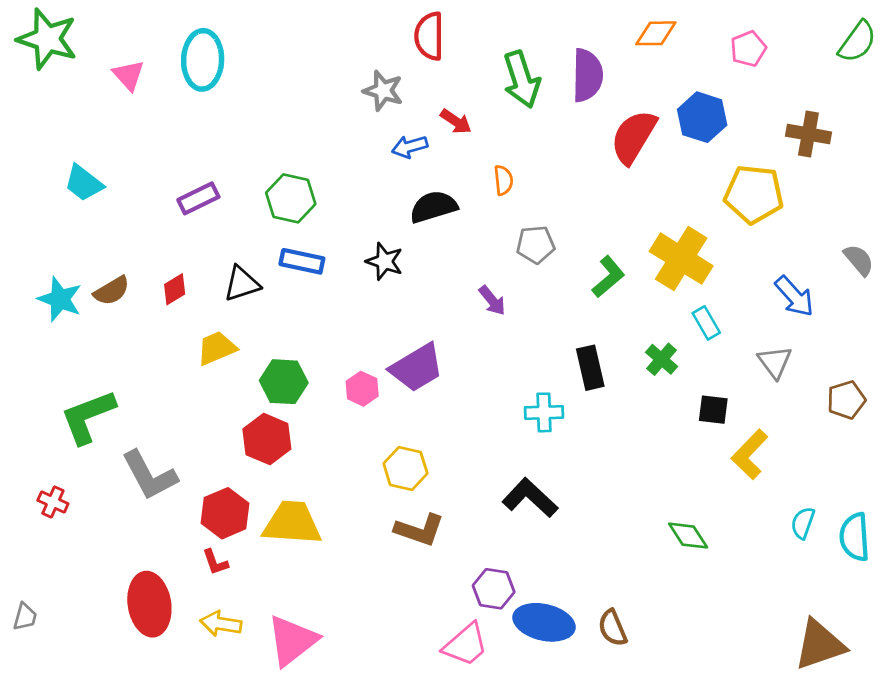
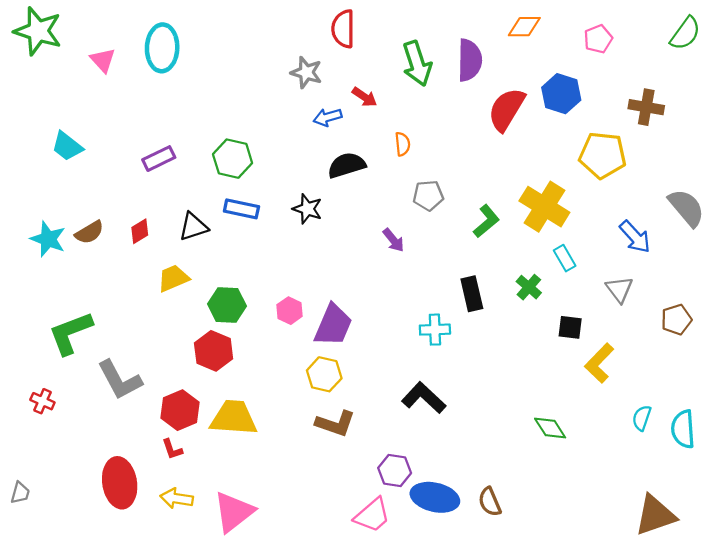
gray semicircle: (859, 260) -> (686, 208), size x1.5
purple trapezoid: (417, 368) -> (333, 325), moved, turned -36

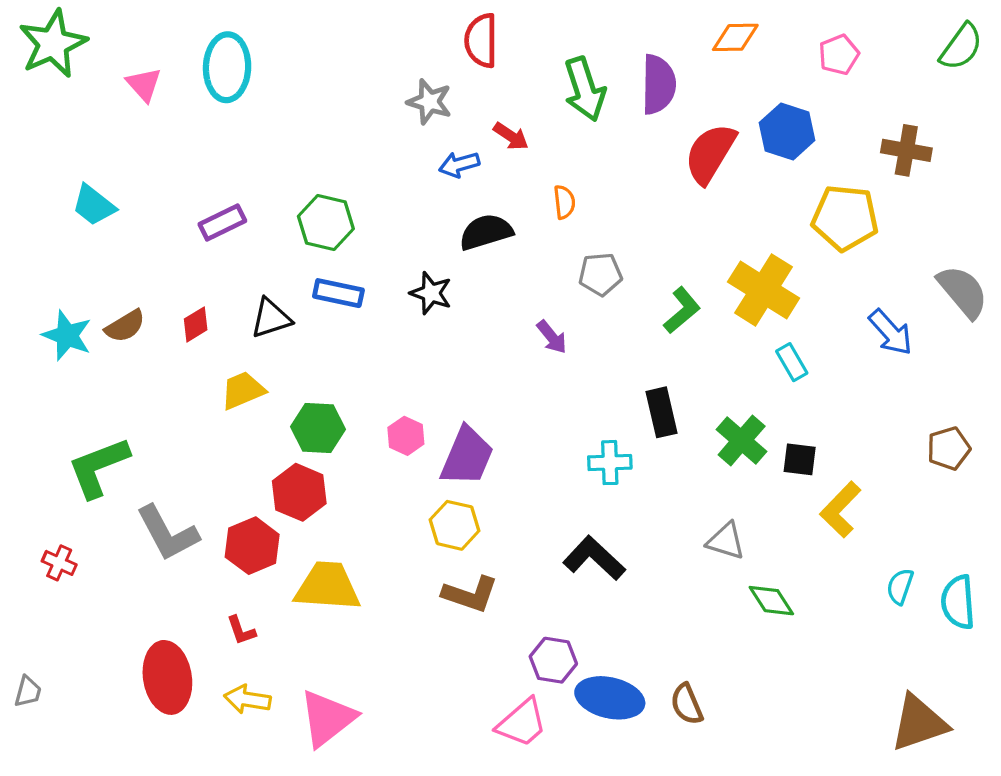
green star: (38, 31) -> (53, 44), turned 30
green cross: (529, 287) -> (742, 441), moved, size x1.4
gray triangle: (619, 289) -> (726, 541), moved, turned -36
red hexagon: (180, 410) -> (252, 546), moved

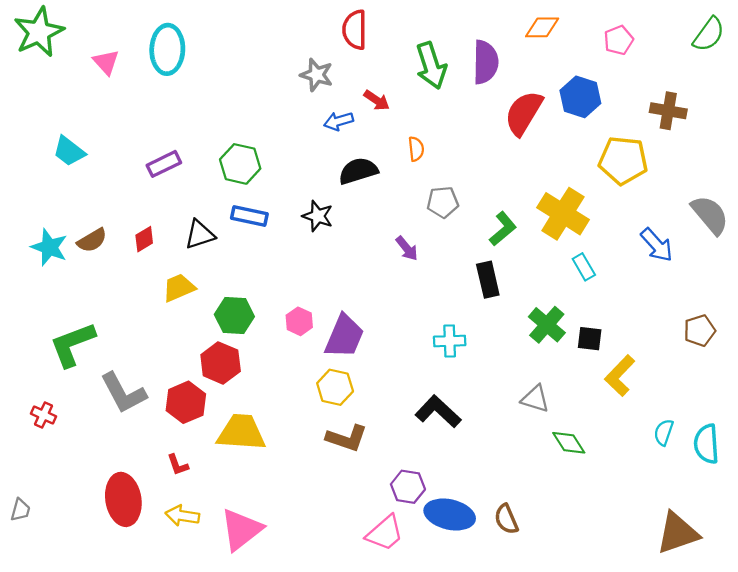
black rectangle: (662, 412) -> (488, 280), moved

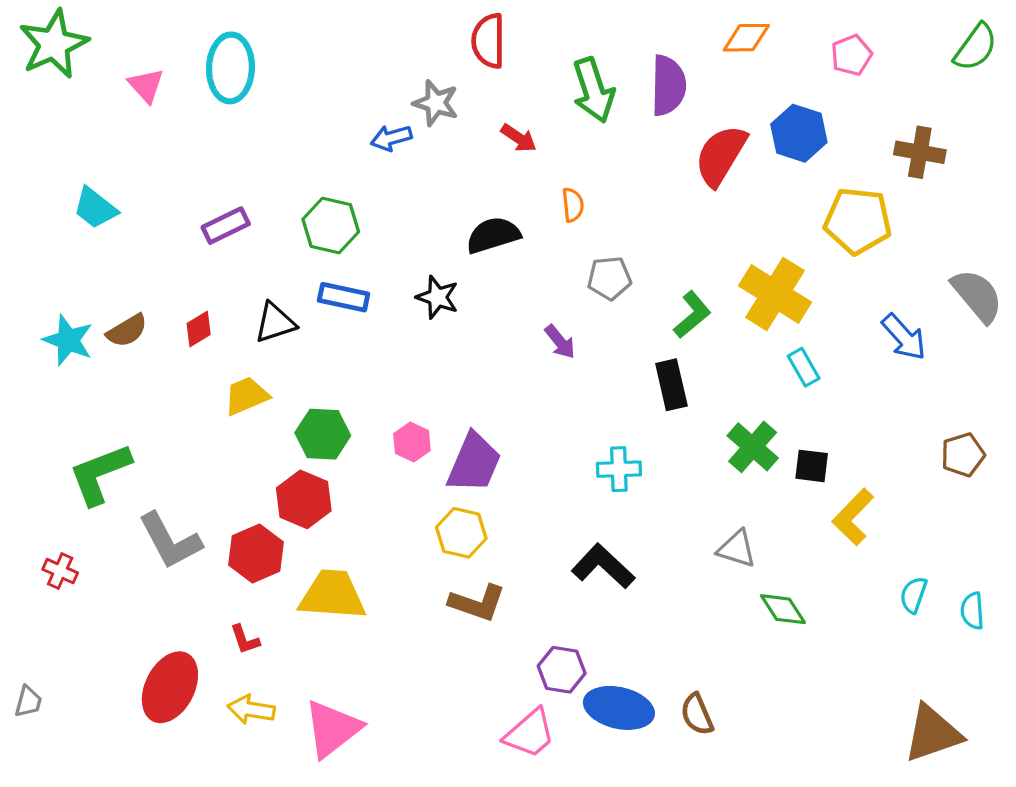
blue arrow: (339, 121) -> (391, 138), moved
cyan semicircle: (706, 444) -> (972, 611), size x0.7
red ellipse: (123, 499) -> (170, 687), turned 36

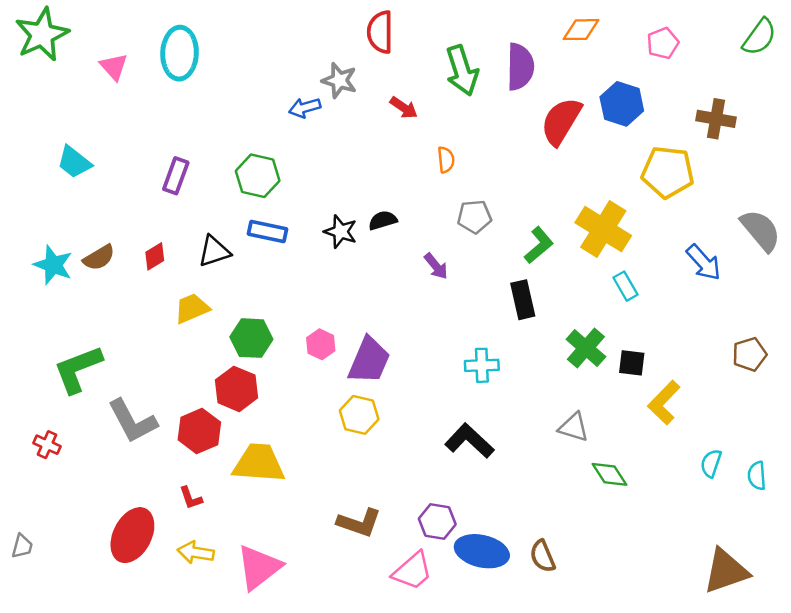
purple rectangle: (226, 226) -> (176, 176), turned -44
black semicircle: (493, 235) -> (383, 220), moved, size x0.7
brown L-shape: (477, 603) -> (359, 523), moved

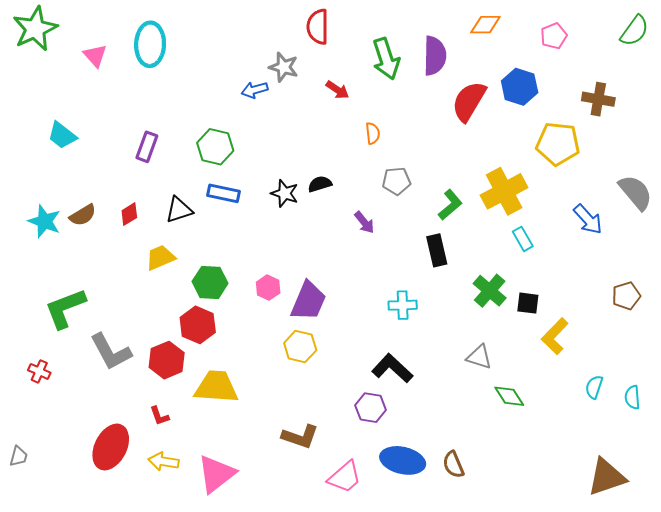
yellow cross: (603, 229) -> (504, 191), turned 30
purple hexagon: (437, 521) -> (371, 408), moved

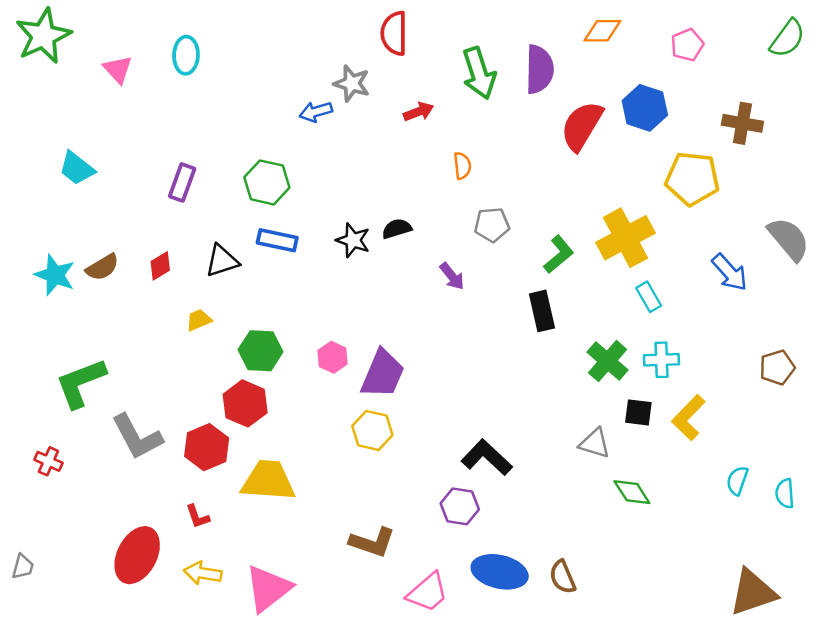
cyan ellipse: (150, 44) -> (186, 55), size x0.7
red arrow: (337, 90) -> (419, 112), turned -55
yellow trapezoid: (160, 258) -> (199, 320), size x0.7
black square: (528, 303) -> (638, 412), moved
cyan cross: (403, 305) -> (661, 360), moved

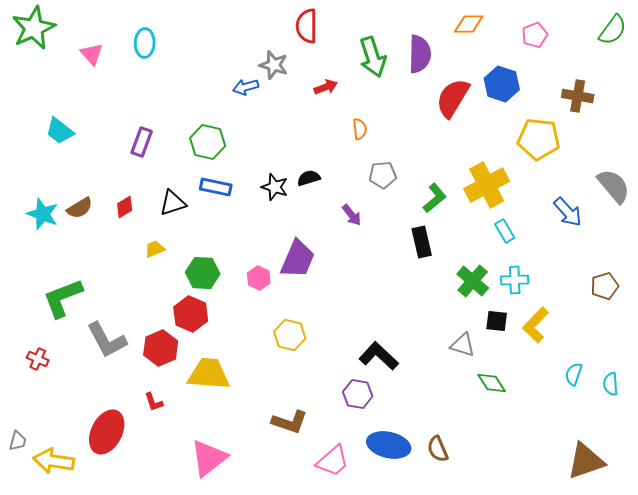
purple trapezoid: (383, 374) -> (298, 259), moved
yellow arrow: (203, 573) -> (54, 461), moved, size x1.4

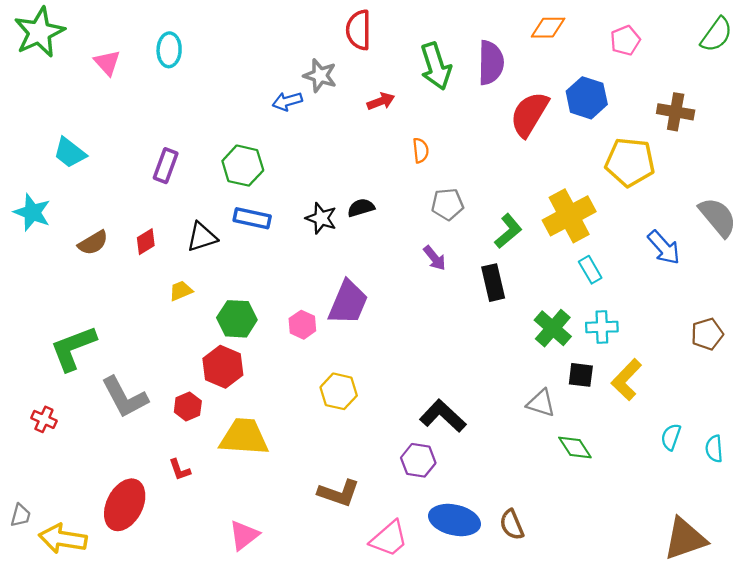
cyan star: (43, 214) -> (32, 212), moved
purple arrow: (352, 215) -> (435, 258), moved
red hexagon: (161, 348) -> (188, 407), size x0.7
pink triangle: (209, 458) -> (244, 535), size x0.7

